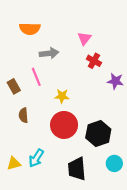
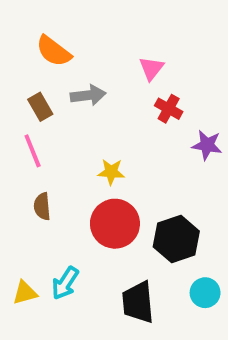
orange semicircle: (30, 29) -> (54, 51), turned 36
pink line: (36, 77) -> (33, 151), moved
brown rectangle: (14, 86) -> (40, 107), moved

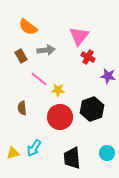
pink triangle: (151, 68) -> (79, 36), size x1.5
pink line: (33, 151) -> (39, 79), moved, turned -30
black hexagon: (176, 239) -> (92, 109), moved

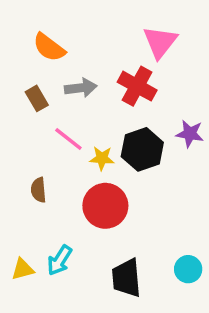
pink triangle: (79, 36) -> (160, 42), moved
red cross: (88, 57) -> (137, 86), moved, size x1.5
black hexagon: (92, 109) -> (142, 149), moved

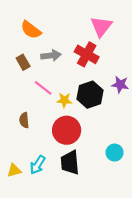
cyan circle: (188, 269) -> (115, 153), moved
black trapezoid: (127, 278) -> (70, 163), moved

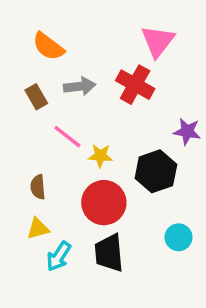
black hexagon: (90, 95) -> (156, 171), moved
yellow triangle: (14, 170) -> (38, 229), moved

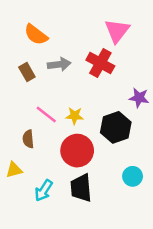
pink line: (67, 137) -> (46, 114), moved
yellow triangle: (38, 229) -> (14, 170), moved

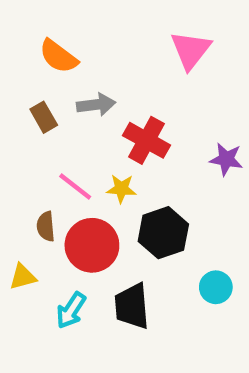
red cross: (100, 63) -> (147, 140), moved
black hexagon: (116, 127) -> (163, 233), moved
red circle: (77, 151) -> (92, 245), moved

